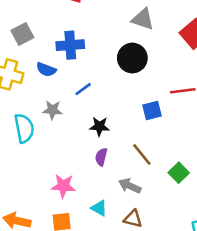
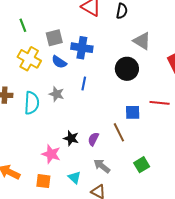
gray square: (22, 34) -> (54, 38), moved
blue line: (83, 89) -> (84, 84), turned -56
black star: (99, 126) -> (71, 138), moved
brown line: (142, 154) -> (119, 132), moved
purple semicircle: (101, 157) -> (93, 139), moved

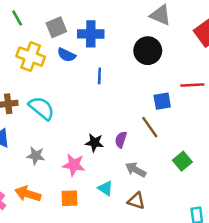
gray star: (57, 94) -> (36, 156), moved
cyan semicircle: (32, 103) -> (41, 108), turned -45

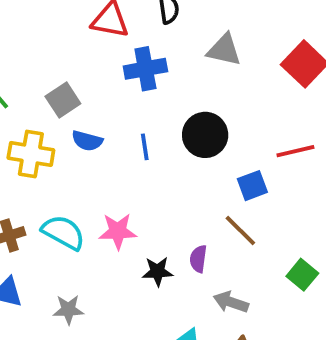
blue cross: (91, 34) -> (145, 69), moved
black circle: (148, 51) -> (205, 135), moved
blue line: (99, 76) -> (145, 147), moved
pink star: (74, 165) -> (118, 231), moved

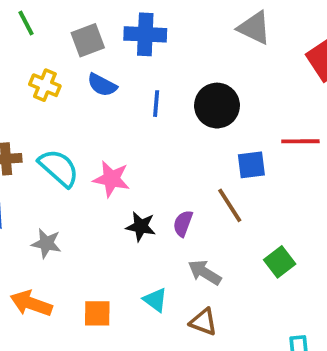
blue cross: (145, 69) -> (145, 34), moved
yellow cross: (31, 154) -> (45, 85), size x0.7

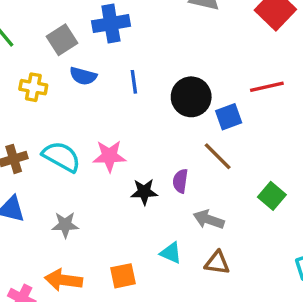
black circle: (217, 106) -> (191, 97), moved

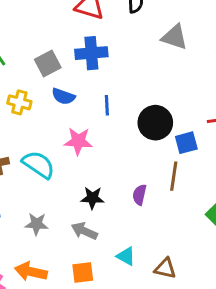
pink star: (109, 156) -> (78, 141), moved
brown line: (218, 156) -> (174, 176), turned 48
black star: (144, 192) -> (92, 198), moved
gray arrow: (209, 219) -> (84, 231), moved

